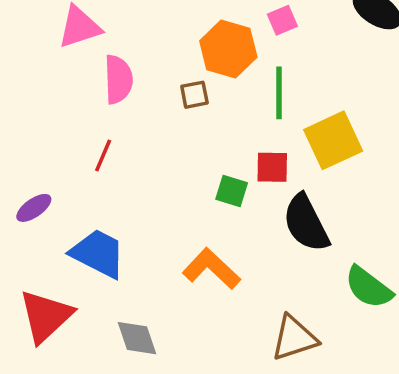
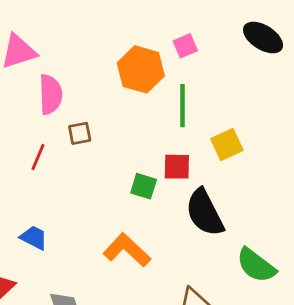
brown square: (194, 95) -> (80, 133), moved
yellow square: (333, 140) -> (227, 144), size x0.7
blue trapezoid: (98, 254) -> (34, 238), size x0.6

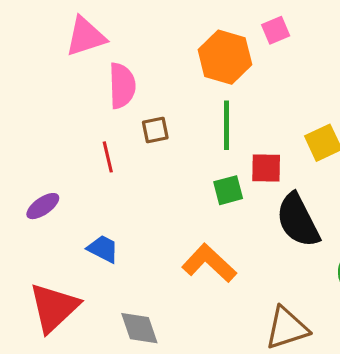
green line: (182, 106) -> (227, 125), moved
red line: (38, 157) -> (108, 157), turned -36
green square: (144, 186) -> (228, 190), turned -32

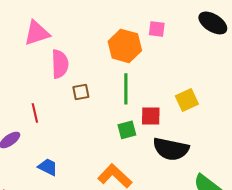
pink square: (276, 30) -> (157, 29), turned 30
red line: (108, 157) -> (35, 113), moved
black semicircle: (298, 220) -> (171, 149), turned -51

